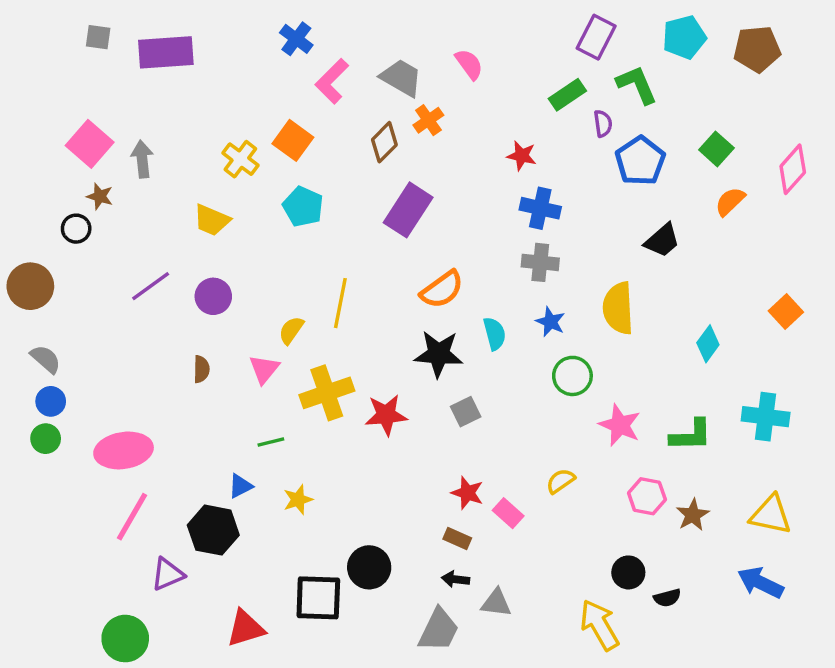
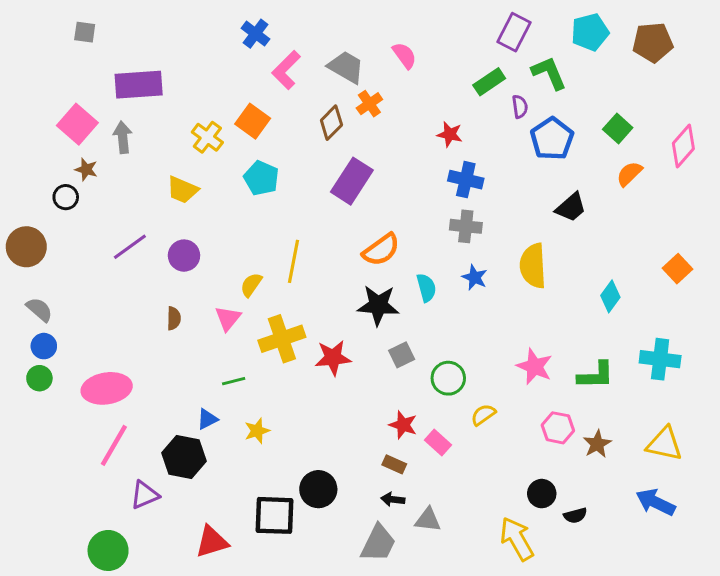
purple rectangle: (166, 52) -> (139, 85), moved
green circle: (572, 376) -> (448, 378), moved

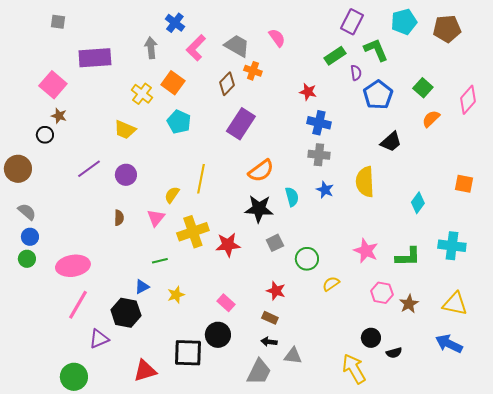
orange cross: (369, 104) -> (253, 71), turned -36
gray arrow: (123, 137) -> (151, 48), moved
orange square: (678, 269) -> (464, 184), turned -36
pink rectangle: (438, 442) -> (226, 303), moved

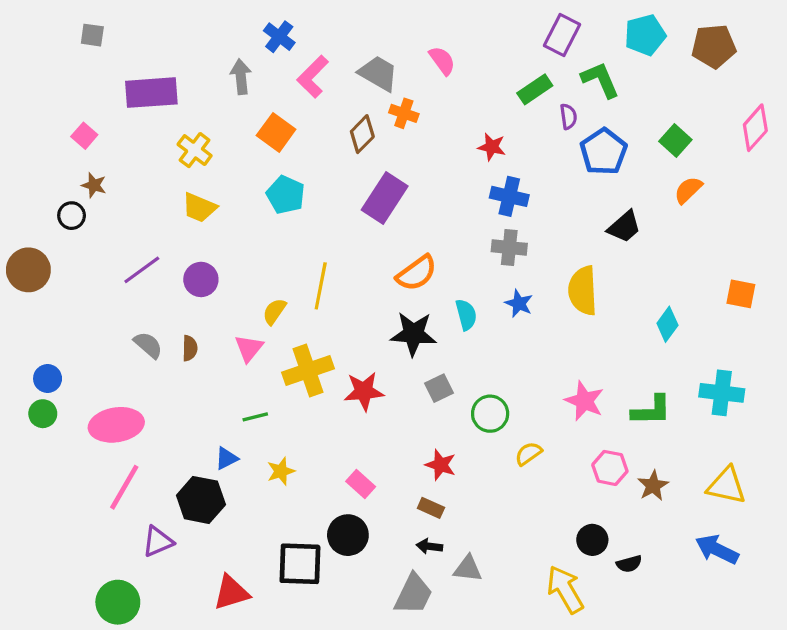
pink square: (53, 85) -> (84, 136), size x0.6
yellow cross: (142, 94) -> (195, 150), moved
pink diamond: (468, 100) -> (755, 128), moved
gray semicircle: (27, 212) -> (148, 345), moved

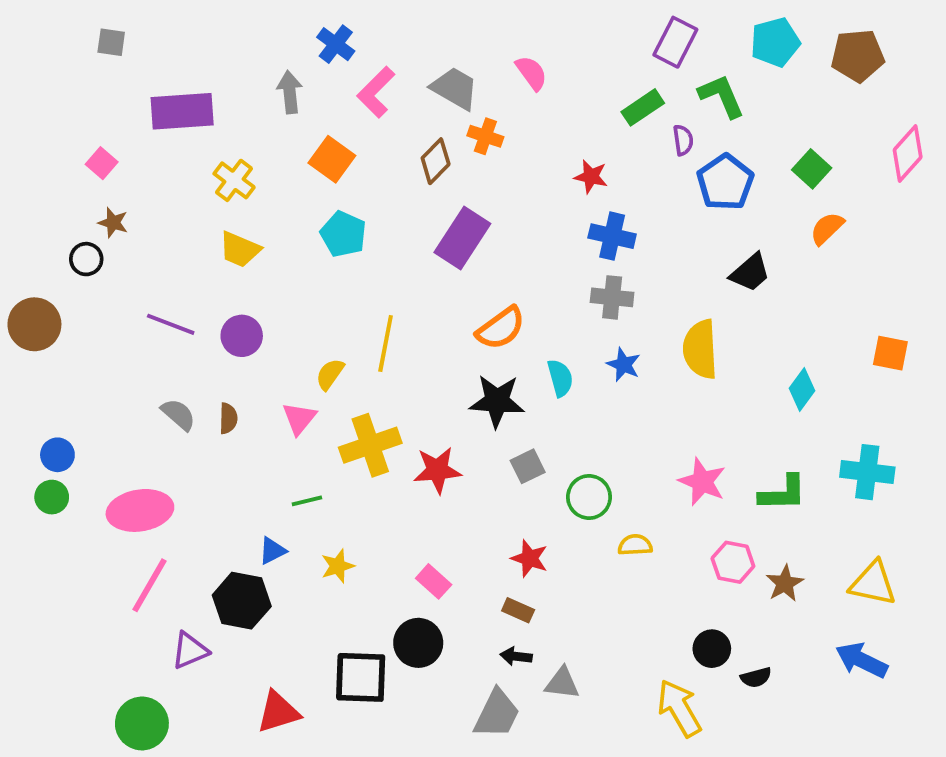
purple line: (142, 270) -> (171, 324), turned 57
yellow semicircle: (528, 454) -> (635, 545), turned 32

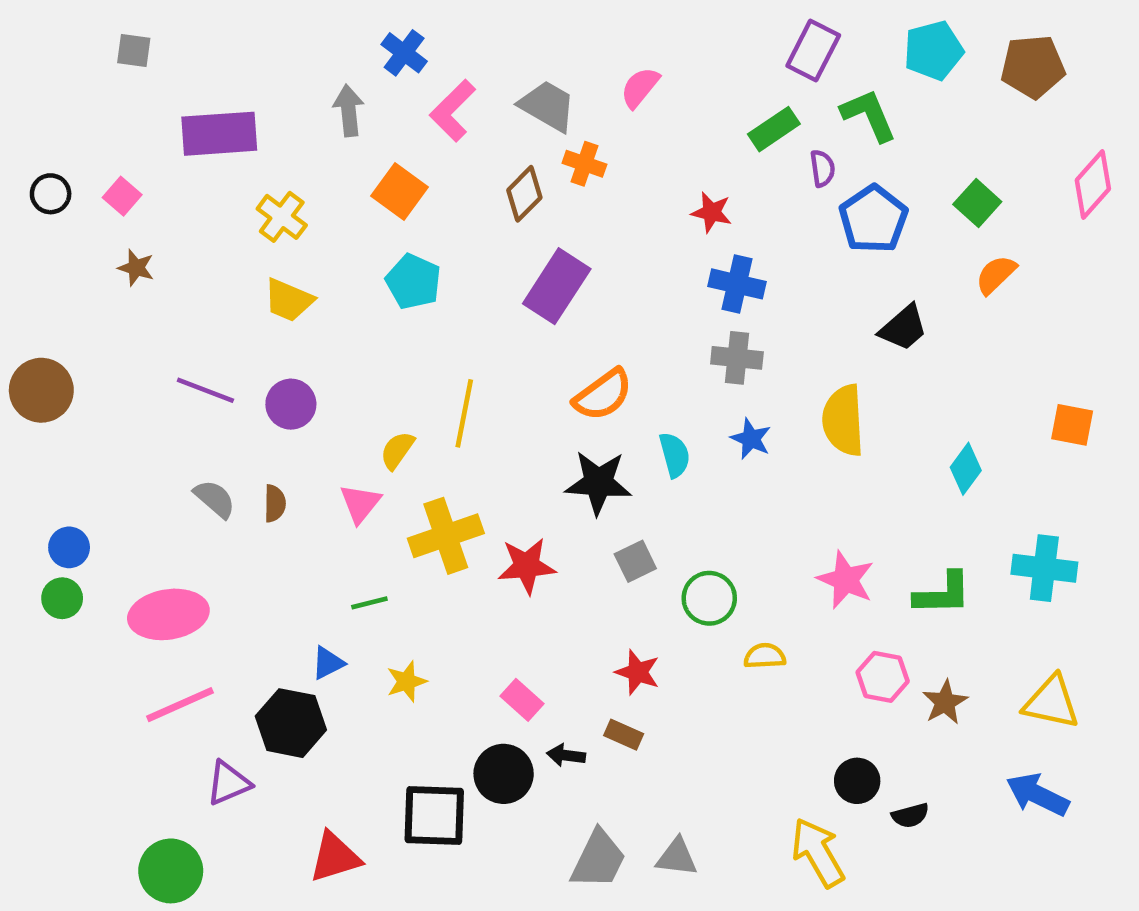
pink semicircle: (531, 73) -> (640, 87), turned -105
black circle: (86, 259) -> (51, 194), moved
pink line: (150, 585) -> (180, 705), turned 36
black arrow: (516, 656) -> (566, 755), moved
gray triangle: (562, 683) -> (677, 857), moved

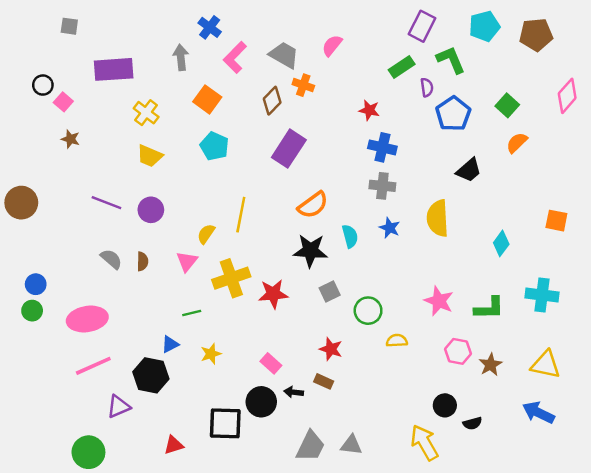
black circle: (51, 194) -> (43, 85), moved
red triangle: (335, 857) -> (174, 445), size x0.7

